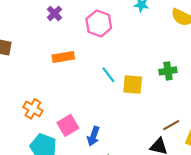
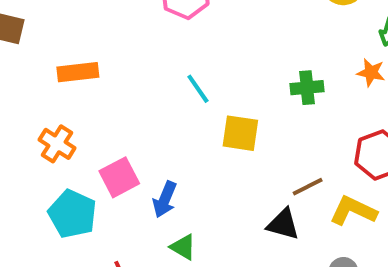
orange rectangle: (63, 57) -> (78, 72), moved
yellow square: (133, 85) -> (240, 133), moved

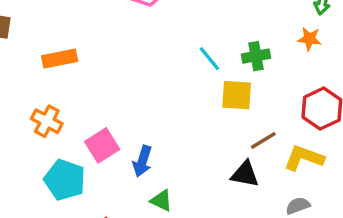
cyan line: (198, 89) -> (209, 59), moved
yellow square: (240, 133) -> (237, 95), moved

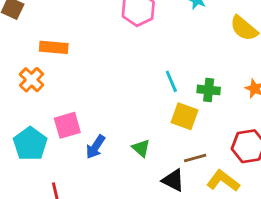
orange cross: (47, 121) -> (32, 80), moved
green triangle: (161, 200) -> (141, 148), moved

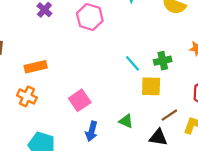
pink square: (67, 125) -> (80, 100), moved

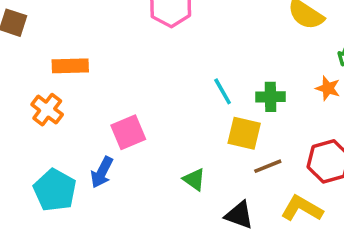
brown line: (169, 115) -> (268, 166), moved
blue arrow: (92, 131) -> (102, 172), moved

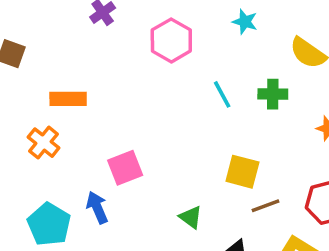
cyan line: (223, 91) -> (222, 94), moved
green cross: (271, 97) -> (273, 94), moved
blue arrow: (102, 172) -> (97, 208), turned 128

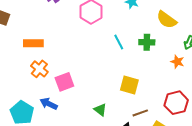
orange cross: (43, 143) -> (39, 69), moved
brown line: (266, 206) -> (140, 113), moved
blue arrow: (97, 208) -> (49, 104), turned -42

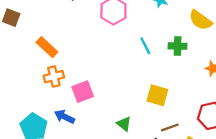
orange rectangle: (33, 43) -> (47, 47), turned 42
orange cross: (39, 69) -> (54, 77), turned 36

